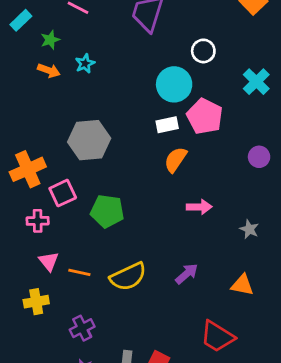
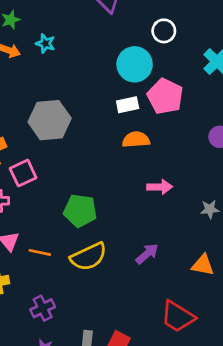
cyan star: (85, 64) -> (45, 43), turned -30
orange semicircle: (175, 160) -> (136, 140), turned 52
green pentagon: (107, 211) -> (80, 211), moved
gray star: (249, 229) -> (210, 209), turned -30

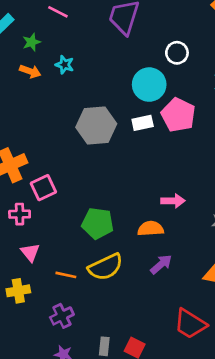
gray hexagon: (50, 120) -> (96, 126), moved
orange semicircle: (136, 140) -> (150, 229), moved
orange line: (40, 252) -> (66, 275), moved

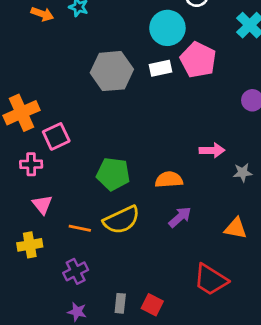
pink arrow: (173, 201) -> (212, 150), moved

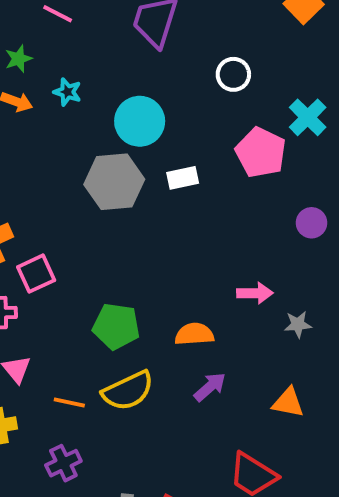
cyan circle: (167, 28) -> (140, 121), moved
pink pentagon: (198, 60) -> (261, 152), moved

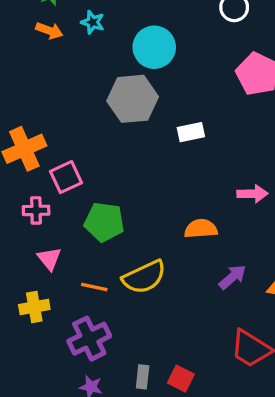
white rectangle: (183, 178) -> (191, 132), moved
green pentagon: (116, 326) -> (104, 222), moved
purple arrow: (210, 387) -> (232, 277), moved
purple cross: (63, 463) -> (89, 339), size x1.4

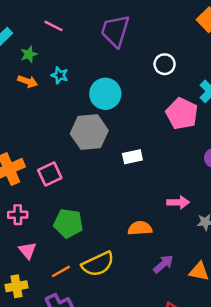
pink square: (66, 177) -> (50, 174), moved
orange line: (94, 287) -> (61, 271), turned -42

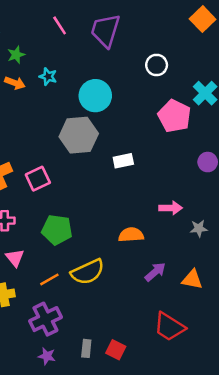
pink line: (54, 26) -> (60, 25), moved, turned 30

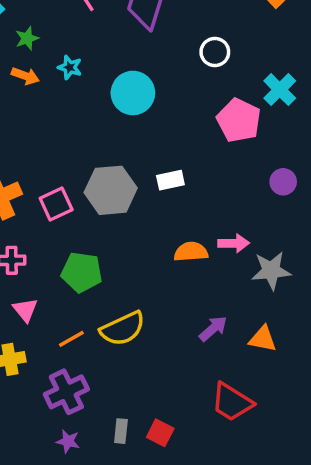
gray hexagon: (79, 135) -> (111, 190), moved
gray star: (199, 228) -> (271, 271), size x1.6
orange semicircle: (131, 235) -> (191, 252), moved

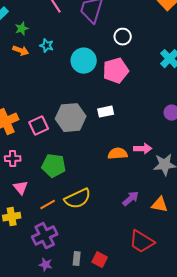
white circle: (215, 52) -> (123, 37), moved
pink pentagon: (239, 120) -> (116, 71), moved, turned 30

